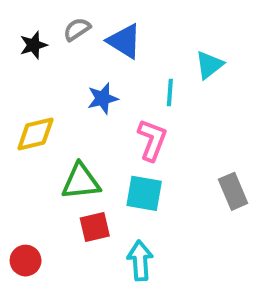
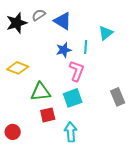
black star: (33, 45) -> (17, 23), size x1.5
blue star: (103, 98) -> (64, 50), moved
yellow diamond: (35, 134) -> (18, 68), turned 35
cyan square: (144, 193) -> (73, 98), turned -30

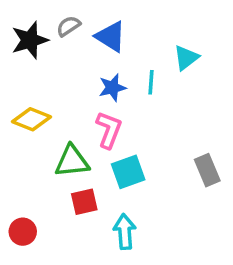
pink L-shape: (77, 71) -> (109, 130), moved

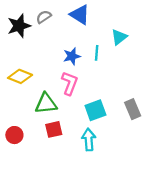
blue triangle: (111, 37) -> (80, 15), moved
cyan square: (128, 172) -> (95, 110), moved
red circle: (23, 232) -> (14, 135), moved
cyan arrow: (125, 232) -> (89, 140), moved

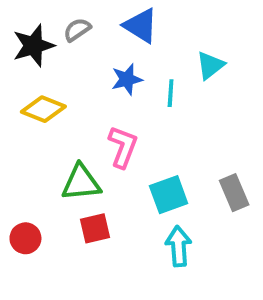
blue star: (72, 56) -> (127, 79), moved
yellow diamond: (20, 76) -> (43, 109), moved
cyan arrow: (89, 140) -> (178, 246), moved

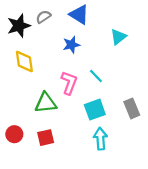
cyan line: (171, 93) -> (96, 76), moved, turned -48
yellow diamond: (43, 109) -> (24, 61), turned 60
red square: (95, 228) -> (46, 138), moved

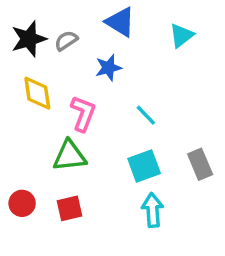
gray semicircle: (43, 17) -> (66, 41), moved
cyan triangle: (118, 37) -> (181, 35), moved
pink L-shape: (69, 83) -> (83, 113), moved

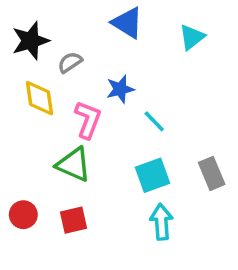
gray semicircle: (66, 41) -> (70, 62), moved
blue star: (108, 68) -> (120, 89), moved
green triangle: (70, 156) -> (74, 164), turned 30

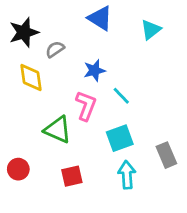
pink L-shape: (88, 120) -> (86, 106), moved
gray rectangle: (212, 173) -> (166, 155), moved
red square: (74, 220) -> (72, 176), moved

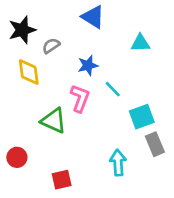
cyan triangle: (151, 30) -> (140, 43), moved, turned 36
cyan square: (120, 138) -> (142, 117), moved
red square: (72, 176) -> (62, 180), moved

